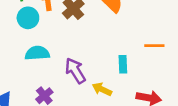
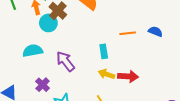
cyan circle: (28, 18) -> (48, 23), moved
yellow arrow: (102, 89) -> (106, 74), moved

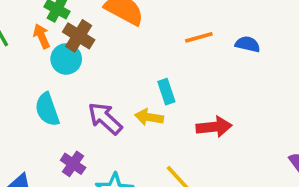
orange line: (128, 33) -> (199, 37), moved
cyan semicircle: (33, 51) -> (47, 109), turned -90
yellow arrow: (106, 74) -> (149, 117), moved

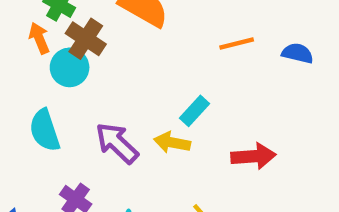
cyan rectangle: (166, 92) -> (195, 111), turned 60

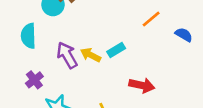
orange line: (237, 43) -> (151, 19), turned -42
yellow arrow: (172, 142) -> (91, 55), moved

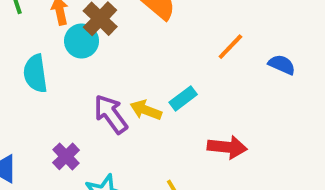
cyan semicircle: (28, 36) -> (35, 74), moved

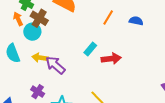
yellow arrow: (146, 110) -> (40, 58), moved
red arrow: (227, 147) -> (111, 59), moved

